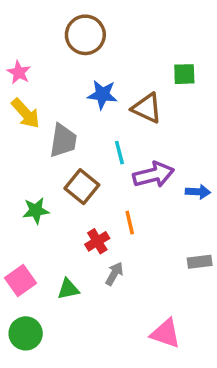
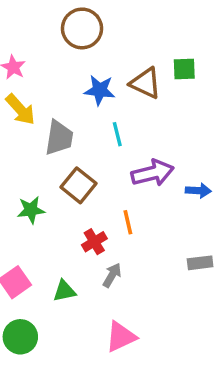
brown triangle: (147, 108) -> (145, 83), moved
cyan line: (119, 153) -> (117, 134), moved
pink triangle: (166, 333) -> (121, 337), moved, turned -44

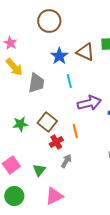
blue star: (100, 90) -> (59, 56), turned 30
brown square: (78, 185) -> (47, 122), moved
green triangle: (64, 291) -> (39, 170), turned -40
pink triangle: (121, 337) -> (54, 196), moved

